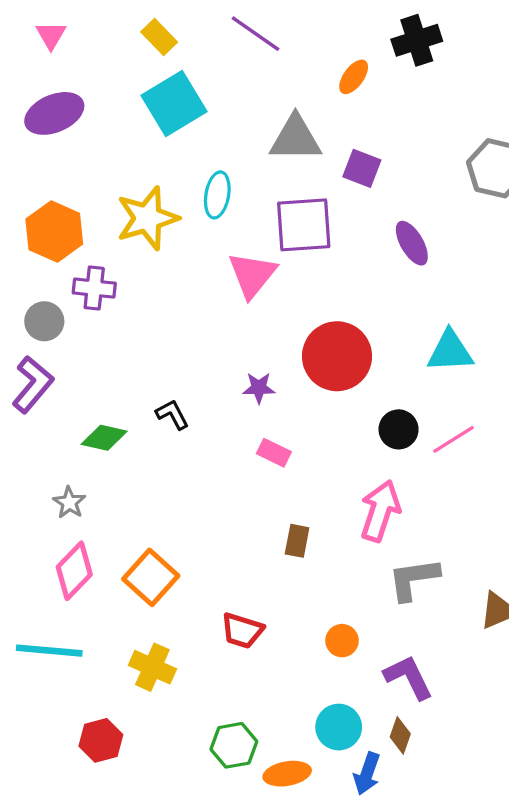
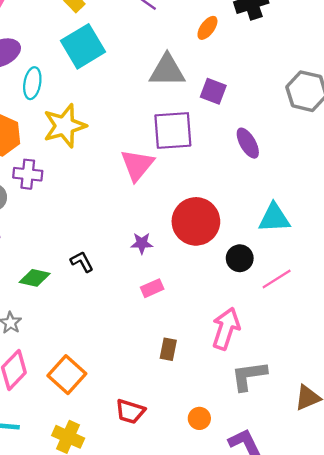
cyan ellipse: (217, 195) -> (32, 83), moved
black circle: (399, 429) -> (240, 258), moved
pink rectangle: (274, 453) -> (152, 288), turned -50

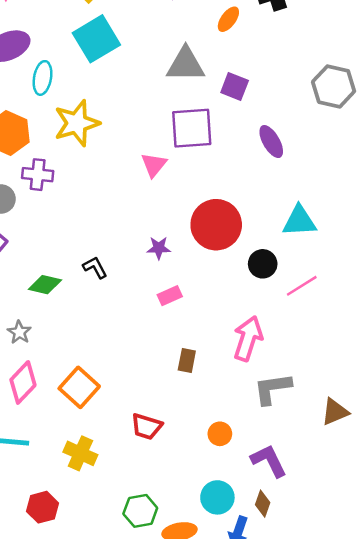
pink triangle: (137, 165) -> (154, 165), size x0.7

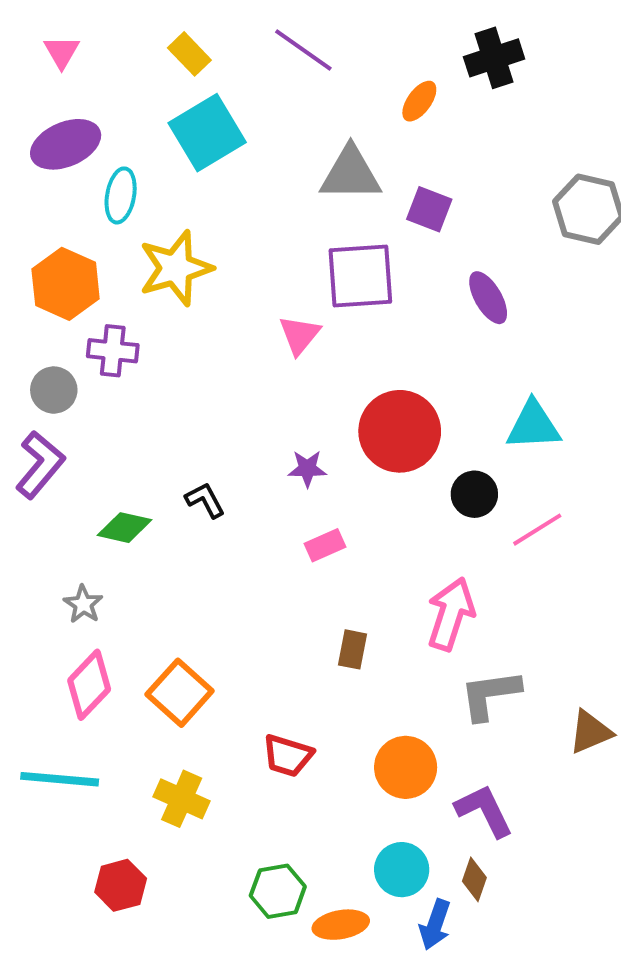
orange circle: (220, 434) -> (406, 767), size x1.6

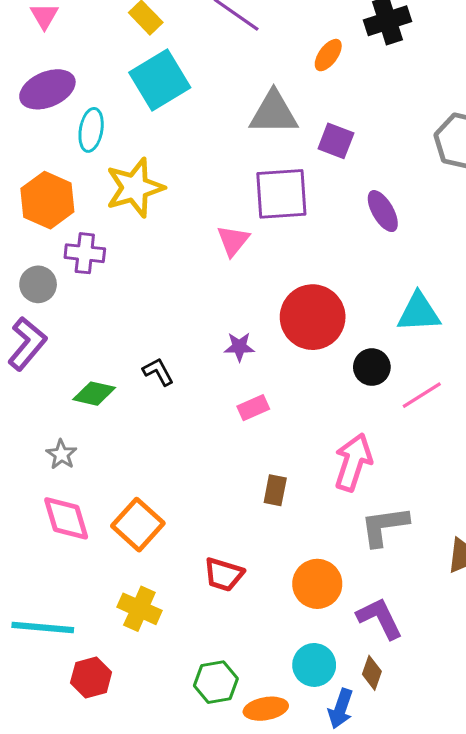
pink diamond: (89, 685) -> (66, 518), turned -60
cyan line: (60, 779) -> (43, 628), moved

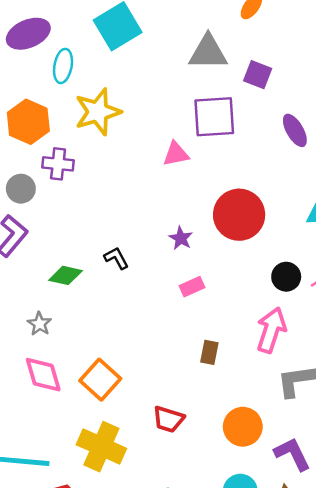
pink triangle: (233, 241) -> (176, 154), turned 40
purple star: (239, 347) -> (181, 238), turned 30
black circle: (372, 367) -> (286, 277), moved
yellow cross: (139, 609) -> (101, 447), size x1.4

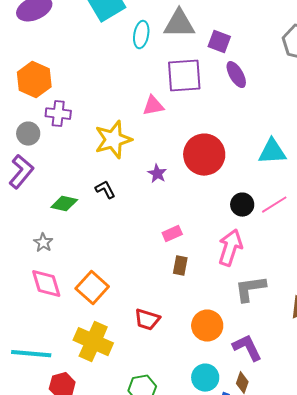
cyan ellipse: (63, 66) -> (141, 35), moved
yellow star: (98, 112) -> (113, 140), moved
purple ellipse: (295, 130) -> (236, 75), moved
pink rectangle: (192, 287) -> (172, 234), moved

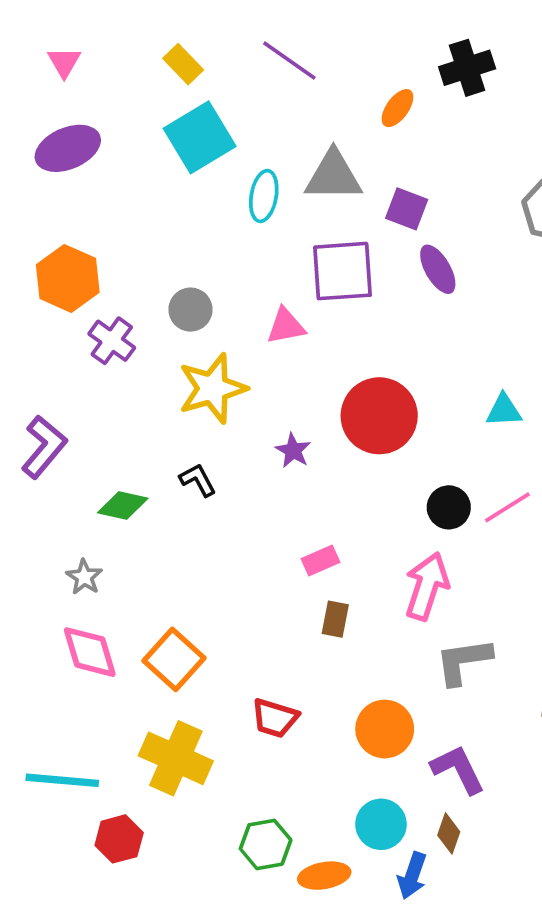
purple cross: (58, 114) -> (112, 341), turned 30
gray circle: (28, 134) -> (190, 310), moved
cyan triangle: (272, 152) -> (504, 410), size x0.7

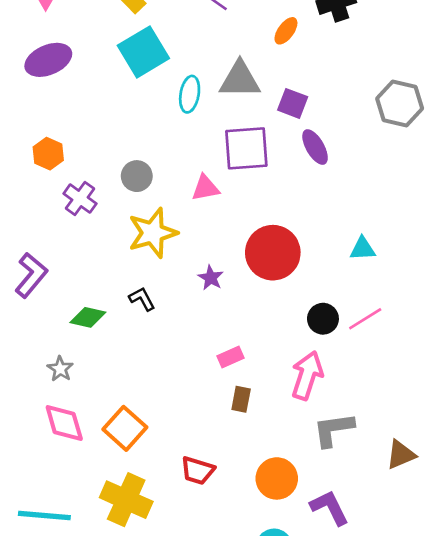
orange hexagon: (68, 278) -> (48, 154), size x0.7

